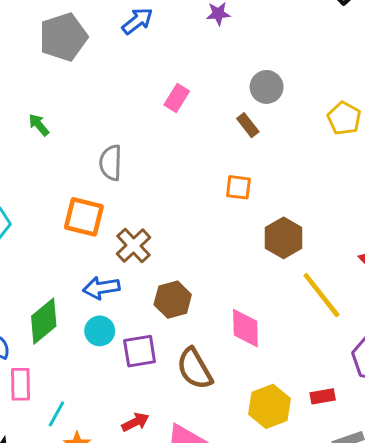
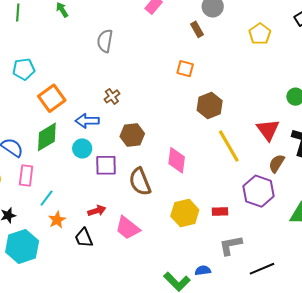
orange square: (84, 217) -> (52, 98), moved, turned 32
brown cross: (134, 246) -> (112, 96), size x0.7

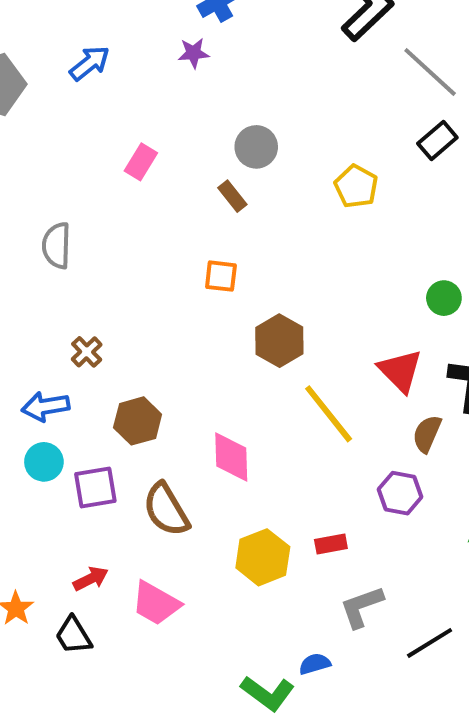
purple hexagon: (259, 191) -> (400, 493), size x0.7

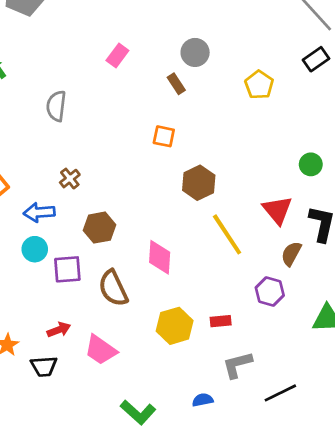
black trapezoid: (73, 635) -> (44, 366), turned -68
green L-shape: (268, 693) -> (138, 412), moved

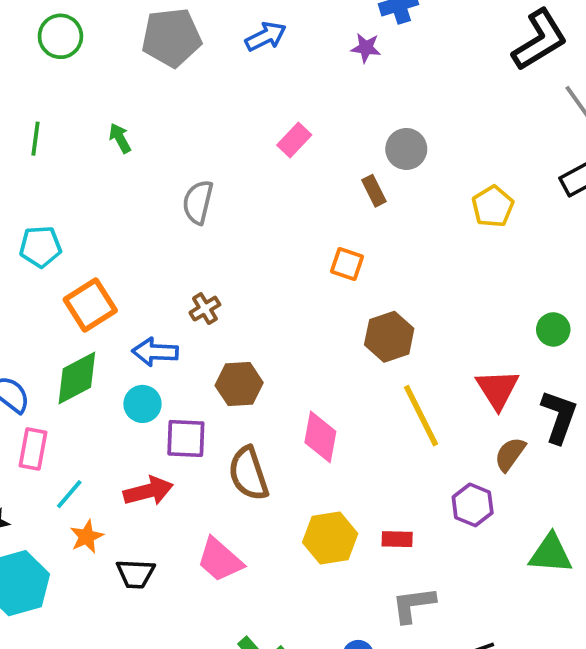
red arrow: (59, 330) -> (148, 491), moved, size x1.4

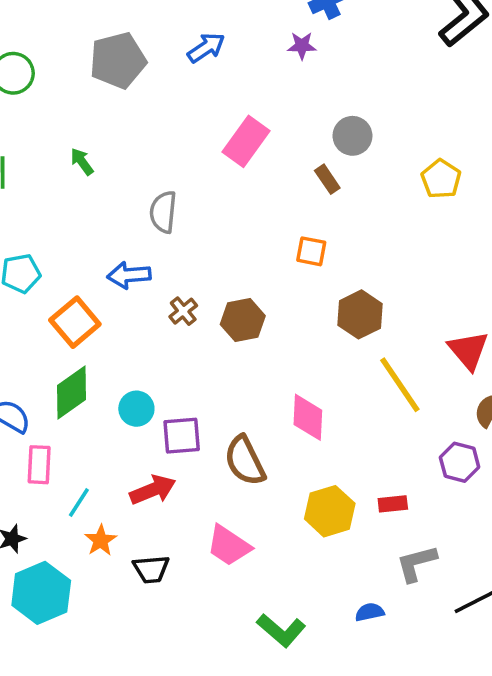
pink rectangle: (294, 140) -> (246, 141), size x1.5
blue arrow: (155, 352) -> (129, 275), moved
brown hexagon: (239, 384) -> (243, 320), moved

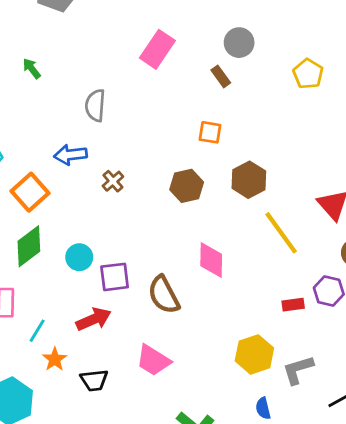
brown hexagon: (243, 320) -> (187, 186), moved
red rectangle: (393, 504) -> (293, 305), moved
yellow hexagon: (330, 511) -> (254, 354), moved
blue semicircle: (370, 612) -> (263, 408), turned -90

